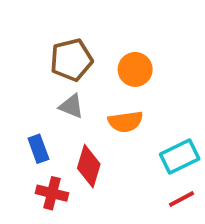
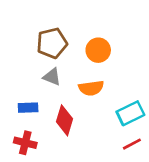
blue rectangle: (38, 149) -> (28, 108), turned -72
red cross: (52, 193) -> (25, 143), moved

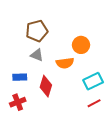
orange circle: (98, 50) -> (81, 45), moved
red cross: (25, 143) -> (18, 102), turned -35

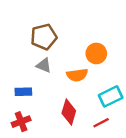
red diamond: (46, 86) -> (69, 112), moved
red line: (94, 103) -> (101, 123), moved

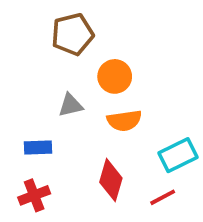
brown pentagon: (44, 37) -> (72, 34), moved
orange circle: (96, 53) -> (115, 76), moved
gray triangle: (44, 65) -> (71, 105), turned -35

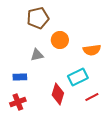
orange semicircle: (124, 121) -> (92, 50), moved
cyan rectangle: (178, 155) -> (78, 77), moved
red line: (163, 197) -> (92, 97), moved

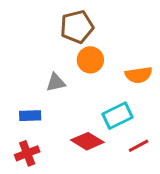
brown pentagon: (38, 18) -> (77, 27), moved
red diamond: (58, 94) -> (87, 141), turned -75

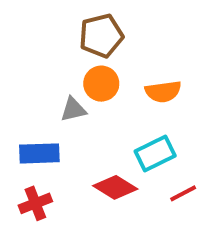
orange circle: (90, 60) -> (101, 84), moved
orange semicircle: (139, 75) -> (163, 92), moved
blue rectangle: (30, 116) -> (39, 153), size x1.4

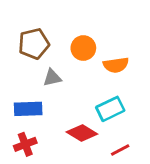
brown pentagon: (101, 36) -> (34, 44), moved
orange circle: (101, 84) -> (83, 48), moved
red line: (183, 193) -> (120, 150), moved

